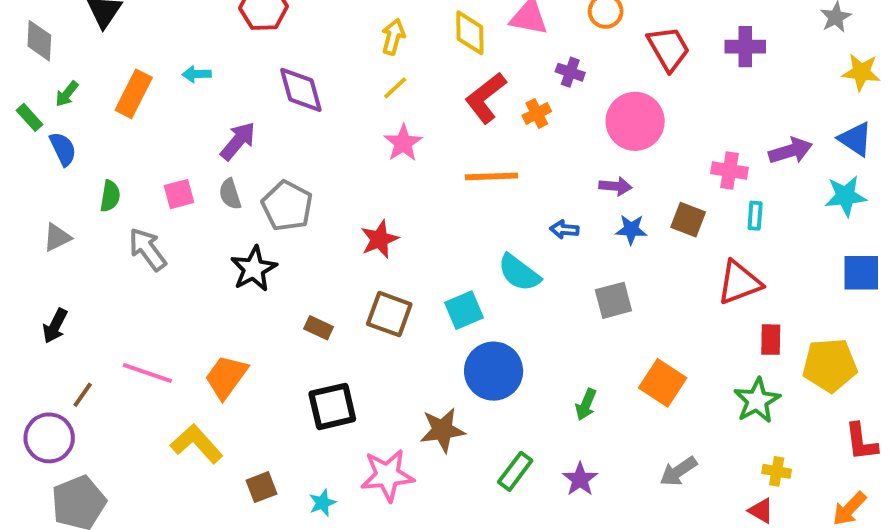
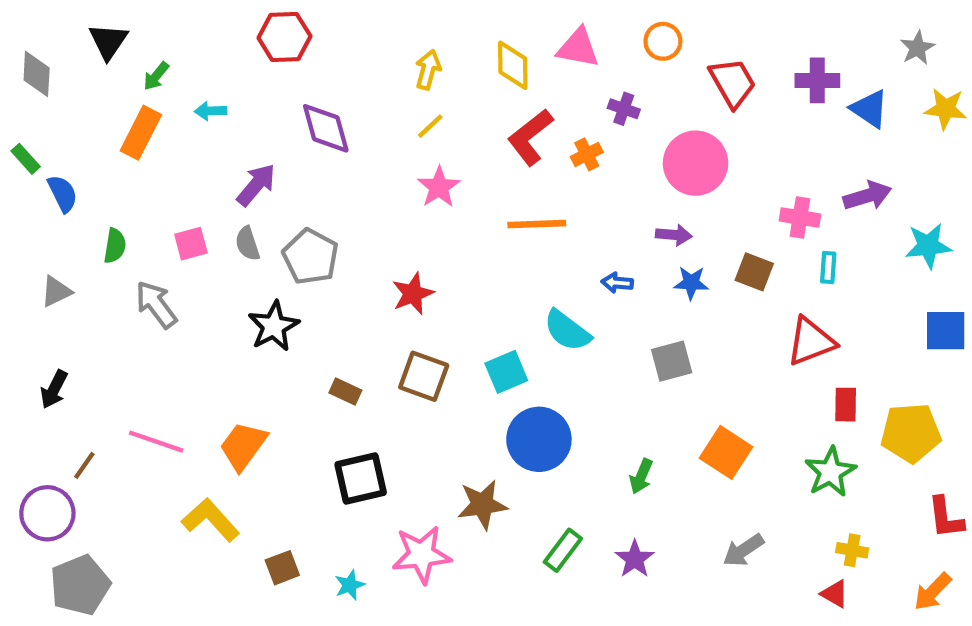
green arrow: (67, 94) -> (156, 76), moved
blue triangle: (855, 139) -> (870, 109), moved

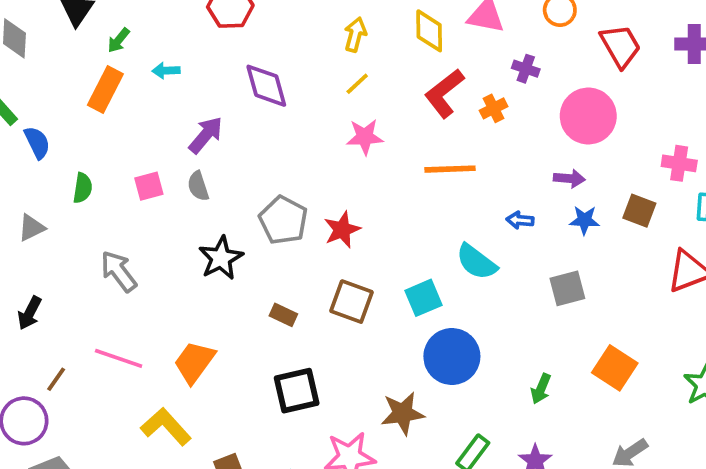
pink star: (439, 187) -> (365, 137), turned 30
gray pentagon: (311, 257) -> (283, 220), moved
gray arrow: (156, 304) -> (119, 271), moved

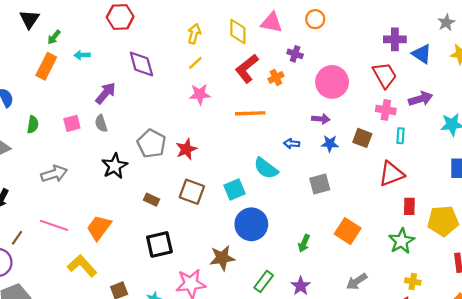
red trapezoid: (620, 46) -> (385, 75), moved
gray arrow: (119, 271) -> (54, 174), turned 110

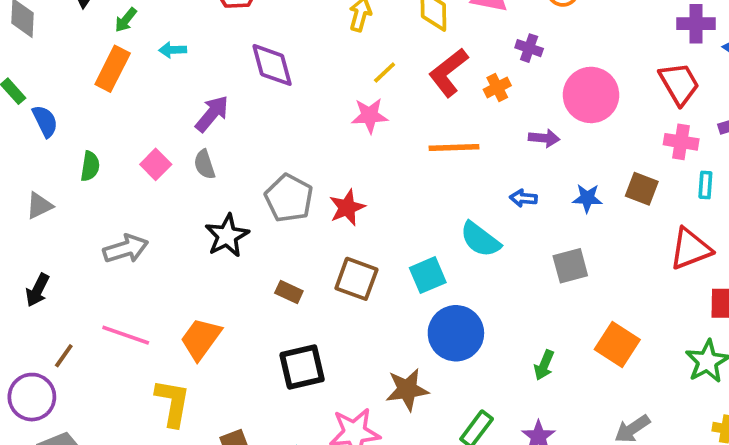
yellow line: (195, 63) -> (385, 72), moved
purple arrow: (321, 119) -> (544, 138), moved
pink square: (72, 123) -> (156, 164), turned -30
yellow L-shape: (82, 266) -> (173, 403), turned 52

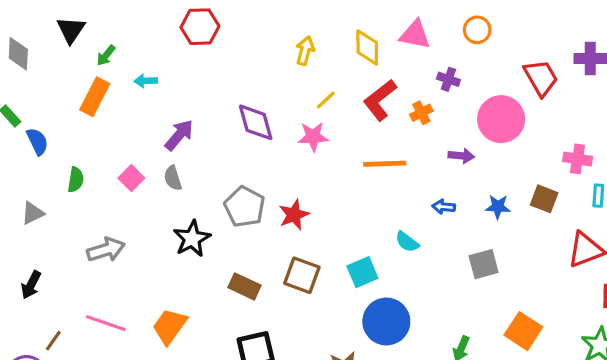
purple diamond: (272, 65) -> (256, 122), moved
red trapezoid: (679, 84) -> (541, 78), moved
cyan semicircle: (480, 239) -> (407, 242), size x0.7
brown rectangle: (289, 292) -> (245, 286), size x1.4

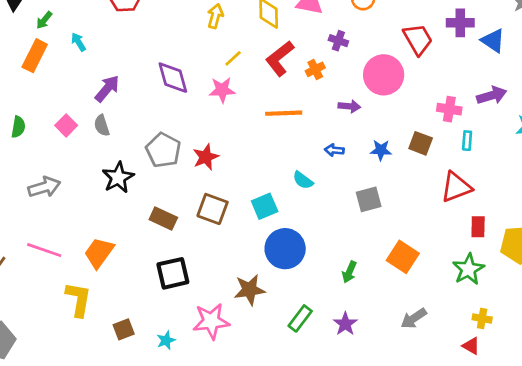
cyan arrow: (146, 81) -> (78, 42), turned 60

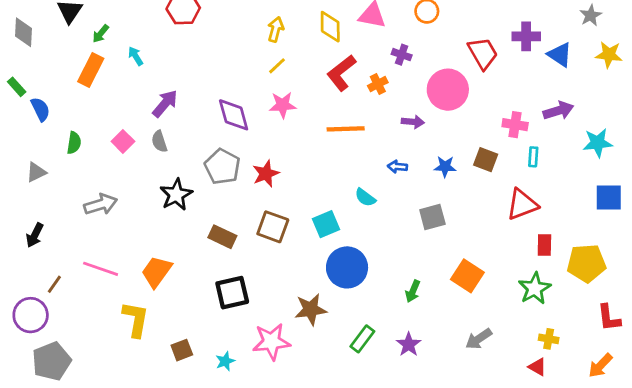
yellow line: (233, 58) -> (277, 66), moved
purple diamond: (173, 78) -> (234, 115), moved

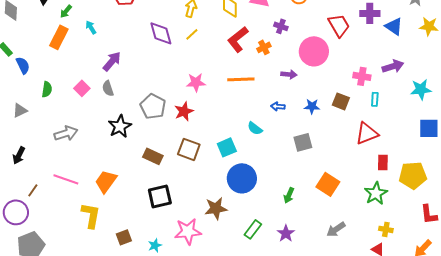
pink star: (283, 105) -> (196, 82), moved
purple diamond: (234, 115) -> (161, 33), moved

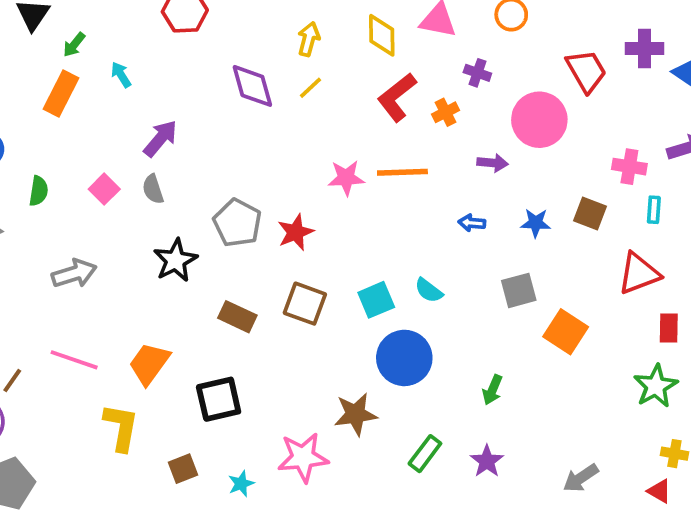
pink star: (196, 82) -> (346, 178), moved
cyan semicircle: (255, 128) -> (429, 290), moved
orange square: (328, 184) -> (566, 332), moved
black square: (160, 196) -> (219, 399), moved
gray arrow: (336, 229) -> (581, 478), moved

